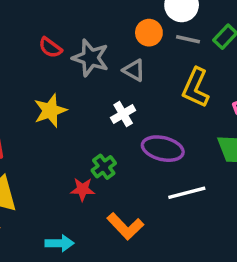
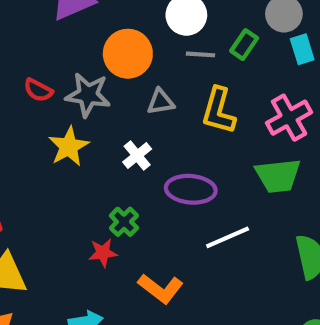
orange circle: (149, 33) -> (128, 54), moved, size x1.5
gray triangle: (134, 70) -> (161, 102), moved, turned -30
yellow star: (50, 111) -> (69, 146), moved

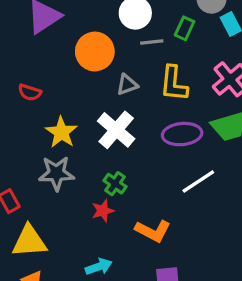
gray star: (88, 95) -> (56, 173), moved
white cross: (137, 155) -> (116, 130), size x1.6
purple ellipse: (191, 189) -> (182, 134), moved

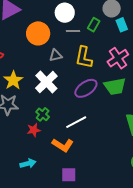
purple ellipse: (182, 134) -> (86, 88), turned -35
white line: (198, 182) -> (76, 122), moved

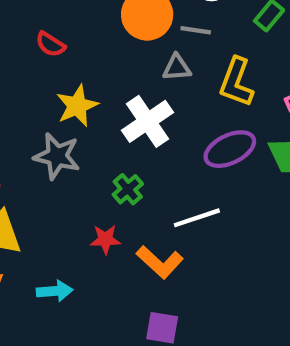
gray line: (73, 31) -> (196, 30), moved
red star: (34, 130) -> (105, 239), moved
cyan arrow: (28, 163) -> (55, 291), moved

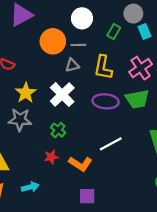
purple ellipse: (230, 149) -> (106, 101), turned 40
white line: (197, 218) -> (111, 144), moved

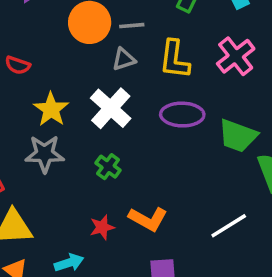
green trapezoid: (137, 99) -> (238, 136), moved, turned 35
white line: (111, 144) -> (229, 226), moved
red star: (51, 157) -> (102, 227), moved

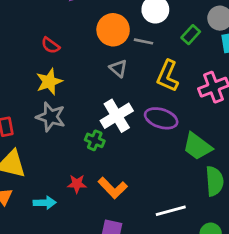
gray triangle: (124, 59) -> (118, 68), moved, turned 42
white cross: (111, 108) -> (117, 116), moved
yellow star: (51, 109) -> (49, 82), moved
green cross: (108, 167) -> (95, 140), turned -30

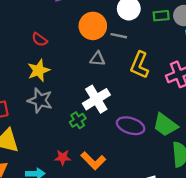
green rectangle: (191, 35) -> (161, 16), moved, turned 42
gray triangle: (118, 68) -> (98, 59), turned -35
purple ellipse: (161, 118) -> (131, 126), moved
green cross: (95, 140) -> (78, 120), turned 35

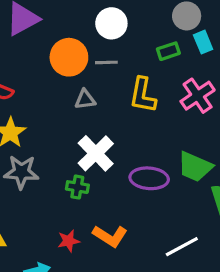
green rectangle: (161, 16) -> (168, 51), moved
green cross: (78, 120) -> (77, 187), turned -35

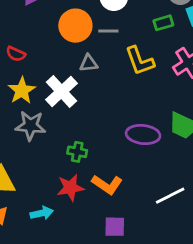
yellow L-shape: (143, 95) -> (140, 61), turned -32
white cross: (96, 153) -> (62, 92), moved
green cross: (77, 187) -> (77, 152), moved
red star: (69, 241) -> (70, 188), size x1.4

